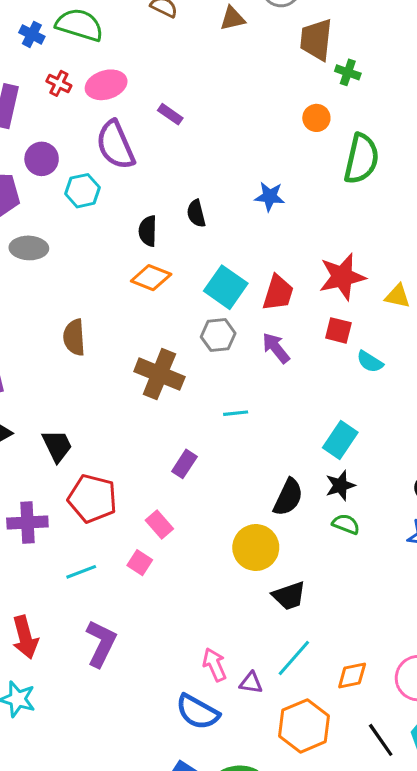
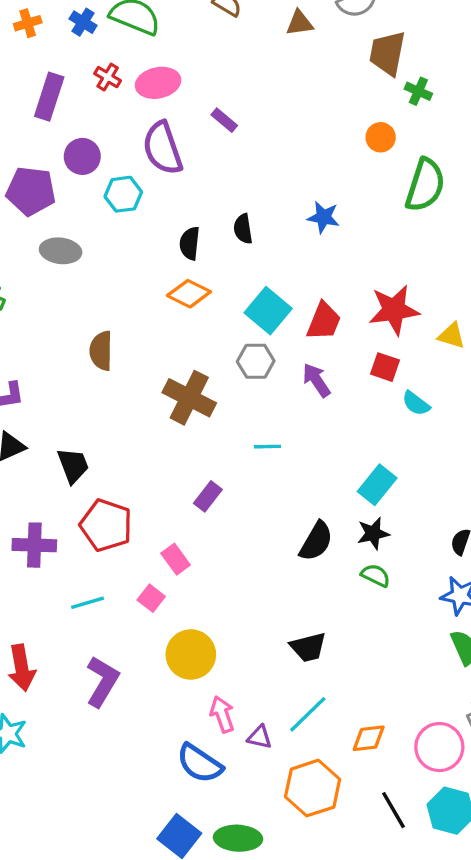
yellow circle: (256, 548) -> (191, 654), moved

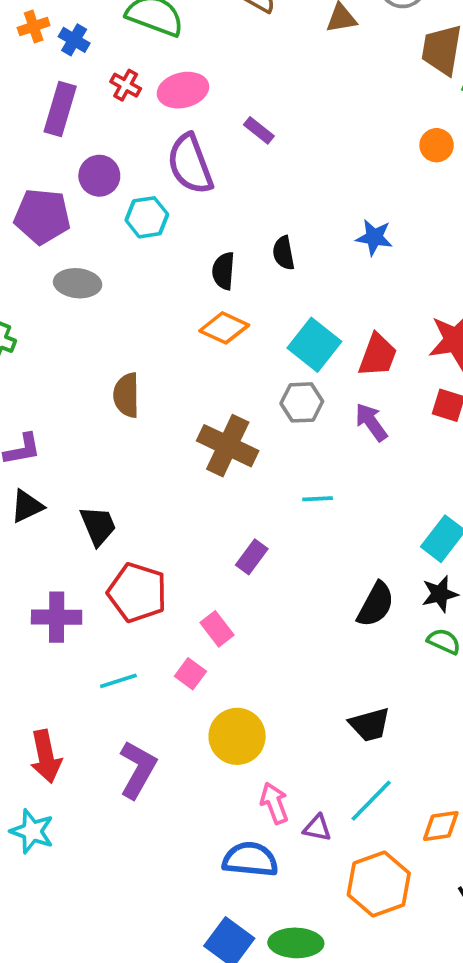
blue cross: (83, 22) -> (74, 40), moved
blue semicircle: (200, 763) -> (250, 859), turned 153

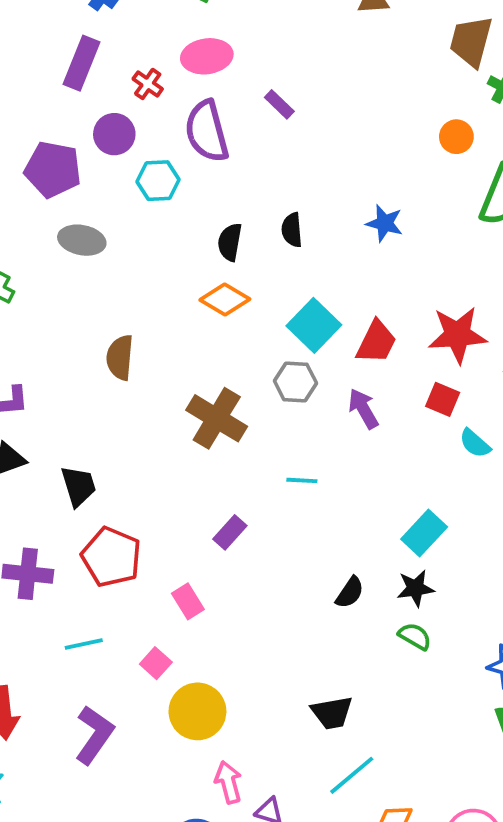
red cross: (126, 85) -> (148, 84), moved
black semicircle: (376, 605) -> (350, 593), size x0.7
pink square: (190, 674) -> (156, 663), moved
cyan line: (371, 801) -> (352, 775), moved

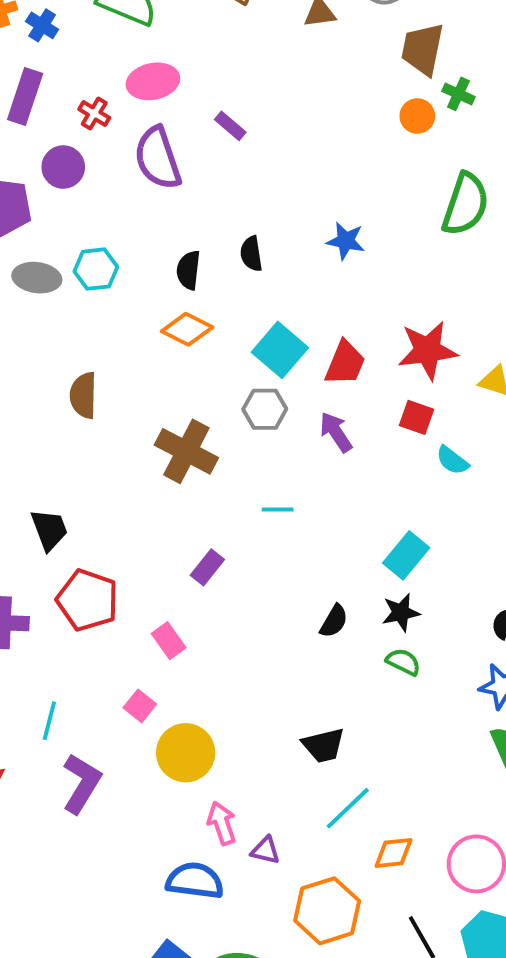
orange circle: (456, 137) -> (417, 116), moved
cyan hexagon: (158, 181) -> (96, 269), moved
cyan line: (84, 644) -> (49, 721), moved, turned -60

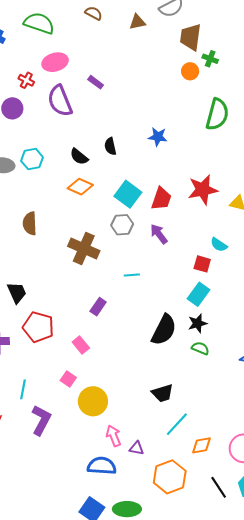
black semicircle: (188, 270) -> (79, 157), turned -54
red square: (416, 417) -> (202, 264), moved
black semicircle: (334, 621) -> (164, 330), size x1.8

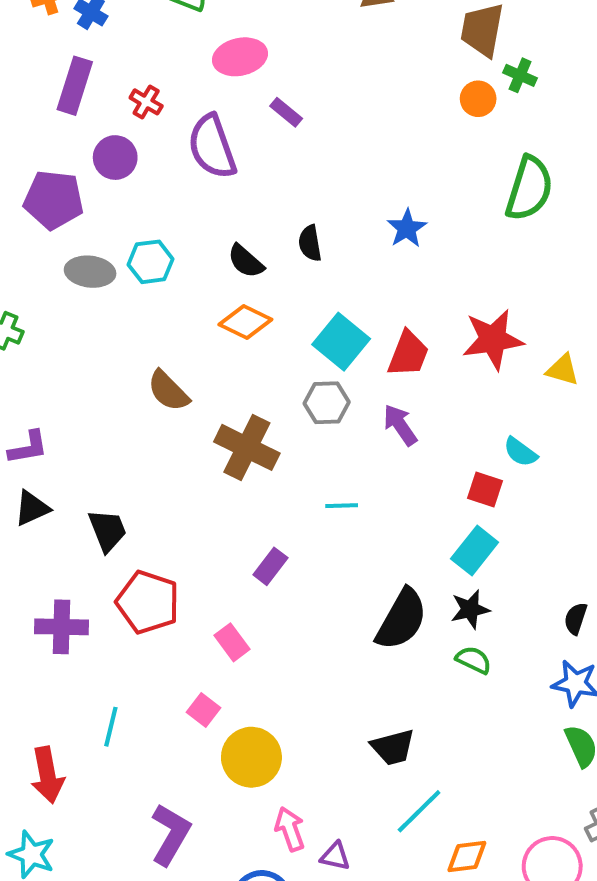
pink ellipse: (55, 62) -> (240, 57), moved
blue star: (158, 137) -> (407, 228), turned 30
brown semicircle: (30, 223) -> (168, 391), moved, turned -45
purple L-shape: (41, 420) -> (171, 834), moved

